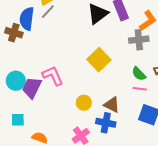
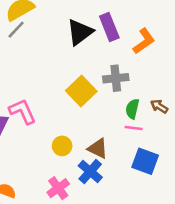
gray cross: (139, 40) -> (116, 78), moved
green semicircle: (139, 74) -> (132, 109), turned 56
blue cross: (106, 123) -> (90, 171), turned 30

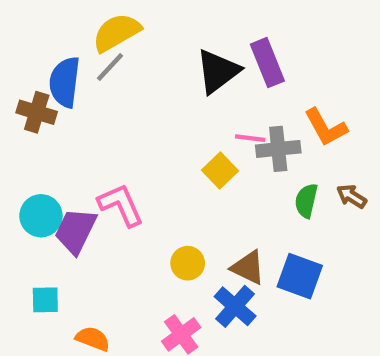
orange L-shape: (144, 41) -> (326, 127), moved, turned 96
yellow square: (81, 91) -> (220, 170), size x0.7
pink line: (134, 128) -> (250, 138), moved
blue square: (145, 161) -> (300, 276), moved

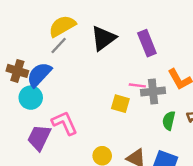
black triangle: (218, 71) -> (103, 38), moved
blue semicircle: (65, 82) -> (39, 75), moved, turned 36
yellow square: (220, 170) -> (120, 104), turned -30
cyan circle: (41, 216) -> (31, 98), moved

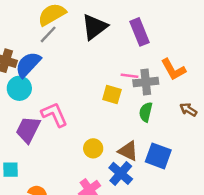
green semicircle: (169, 121) -> (146, 112), moved

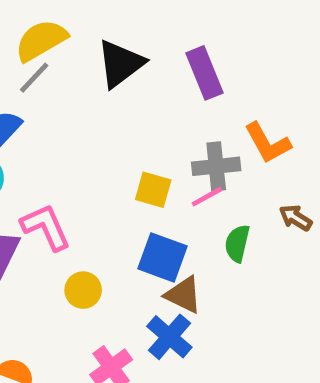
pink line: (129, 76) -> (207, 197), moved, turned -36
green semicircle: (146, 112) -> (237, 243), moved
yellow circle: (93, 148) -> (83, 290), moved
blue square: (158, 156) -> (162, 257), moved

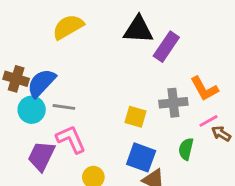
black triangle: (120, 64) -> (138, 30), moved, turned 40
purple rectangle: (204, 73) -> (166, 47), turned 56
gray line: (34, 78) -> (64, 107), moved, turned 55
pink line: (207, 197) -> (208, 121), moved

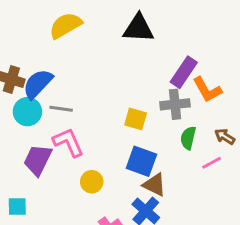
purple rectangle: (166, 47) -> (184, 72), moved
pink line: (208, 121) -> (212, 163), moved
green semicircle: (186, 149) -> (188, 138), moved

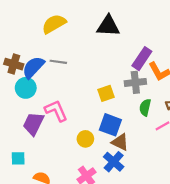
gray line: (61, 109) -> (58, 62), moved
yellow square: (136, 119) -> (106, 93), turned -35
yellow circle: (92, 182) -> (85, 139), moved

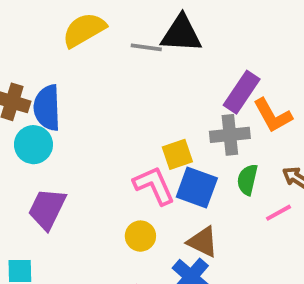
gray line: (58, 62) -> (146, 47), moved
blue semicircle: (33, 67) -> (47, 108), turned -45
pink L-shape: (56, 111) -> (154, 185), moved
blue square: (110, 125) -> (197, 187), moved

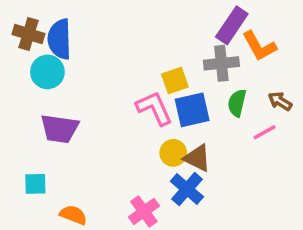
blue square: (197, 187) -> (192, 110), turned -33
purple trapezoid: (47, 209) -> (60, 129), turned -108
yellow circle: (140, 236) -> (173, 153), moved

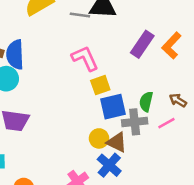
orange L-shape: (259, 46) -> (172, 46), moved, turned 72
gray cross: (221, 63) -> (135, 122), moved
pink L-shape: (154, 108) -> (85, 58), moved

